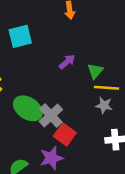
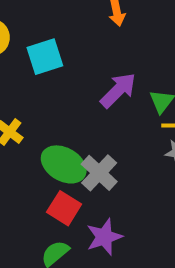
purple arrow: (67, 62) -> (118, 90), size x1.5
red square: (65, 134) -> (64, 208), moved

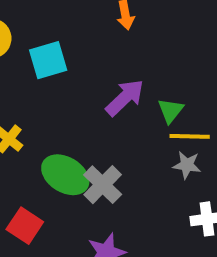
red square: (64, 208) -> (25, 226), moved

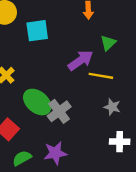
green triangle: (171, 110) -> (108, 43), moved
yellow line: (190, 136) -> (101, 76), moved

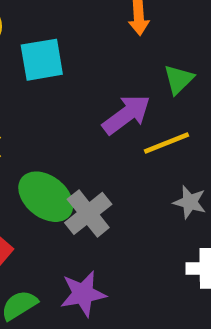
yellow line: (101, 76) -> (166, 143), turned -30

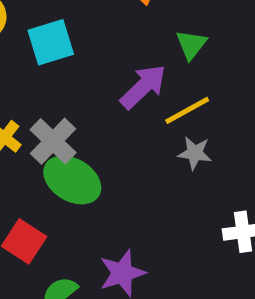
gray star: (190, 202) -> (195, 153), moved
gray cross: (88, 213) -> (53, 141), moved

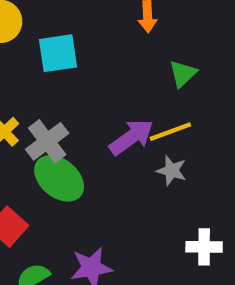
purple arrow: (143, 87) -> (131, 137), moved

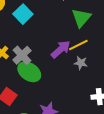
cyan square: (58, 53) -> (23, 14), turned -30
green triangle: (183, 74) -> (81, 18), size x1.5

